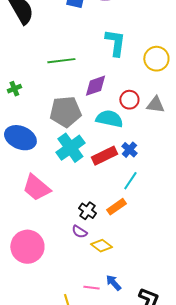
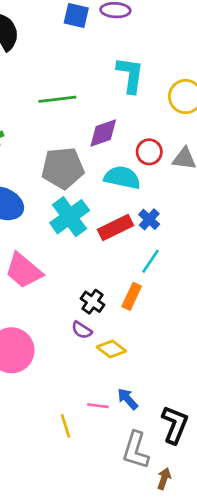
orange rectangle: (116, 207) -> (132, 296), turned -30

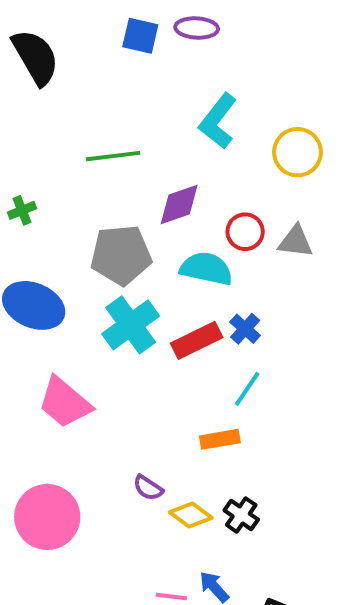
cyan L-shape: (130, 75) -> (218, 121), turned -150
orange rectangle: (132, 296) -> (220, 439), turned 55
black cross: (92, 302) -> (241, 515), moved

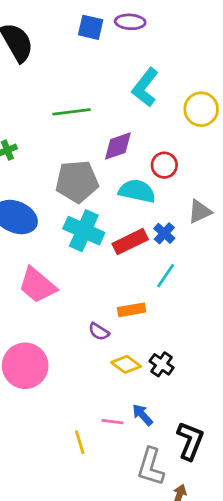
gray triangle: (296, 241) -> (200, 212), moved, turned -32
cyan cross: (131, 325) -> (84, 231), turned -30
orange rectangle: (220, 439) -> (132, 310), moved
purple semicircle: (148, 488) -> (99, 332), moved

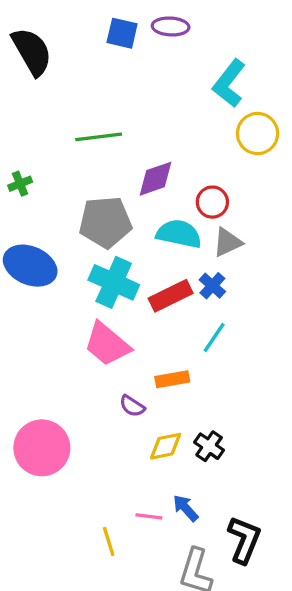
cyan L-shape: (145, 87) -> (229, 83), moved
gray triangle: (200, 212) -> (227, 242), moved
pink trapezoid: (37, 285) -> (107, 344), moved
yellow diamond: (126, 364) -> (166, 446), turned -48

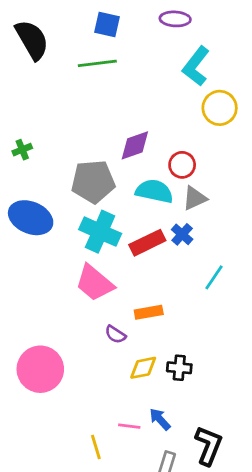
purple ellipse: (171, 26) -> (175, 19), moved
green line: (99, 137) -> (97, 63), moved
cyan line: (214, 338) -> (214, 277), moved
black cross: (209, 446) -> (179, 368), turned -30

